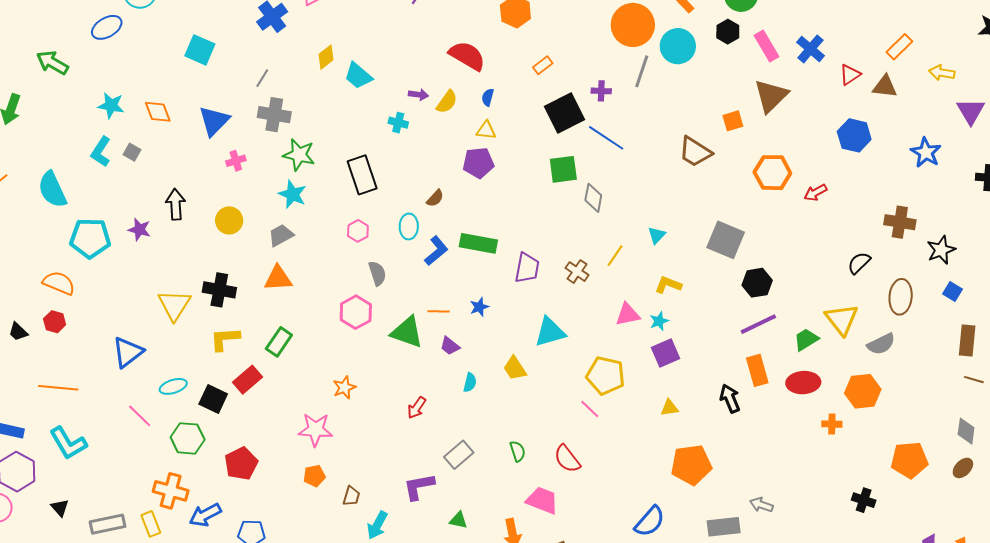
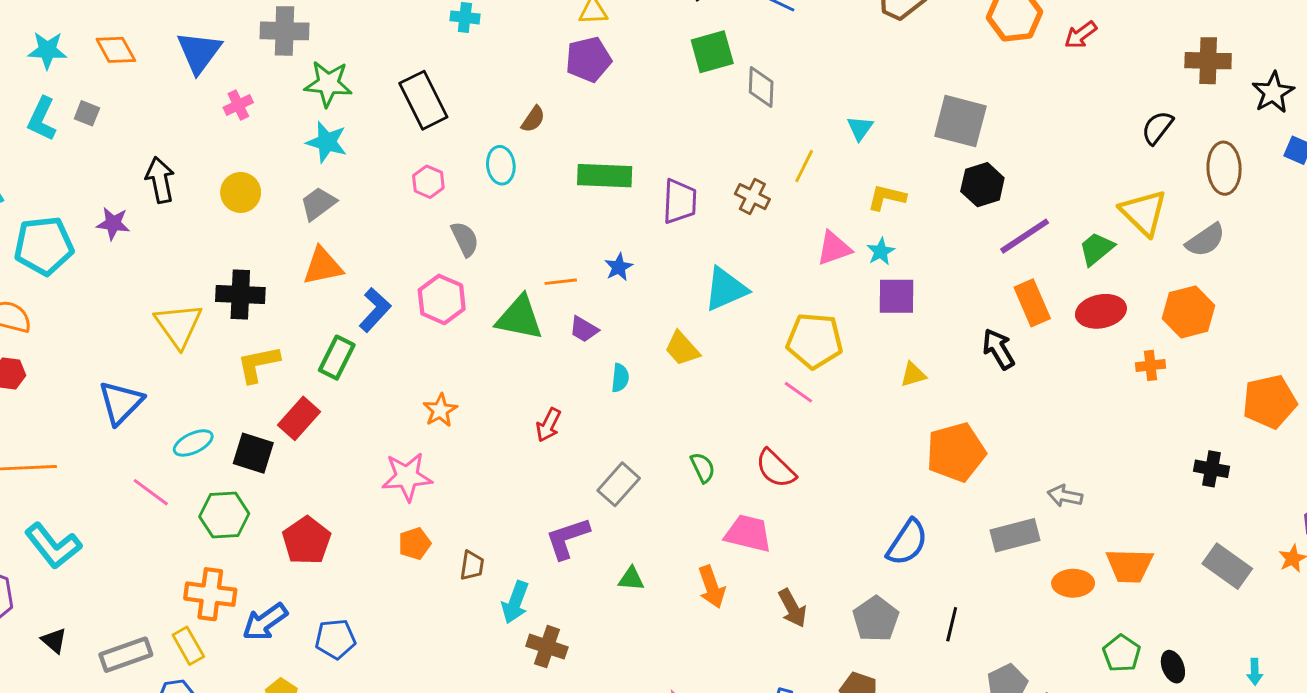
blue L-shape: (436, 251) -> (375, 310), moved
black hexagon: (757, 283) -> (982, 185), moved
purple square: (666, 353) -> (896, 296), turned 32

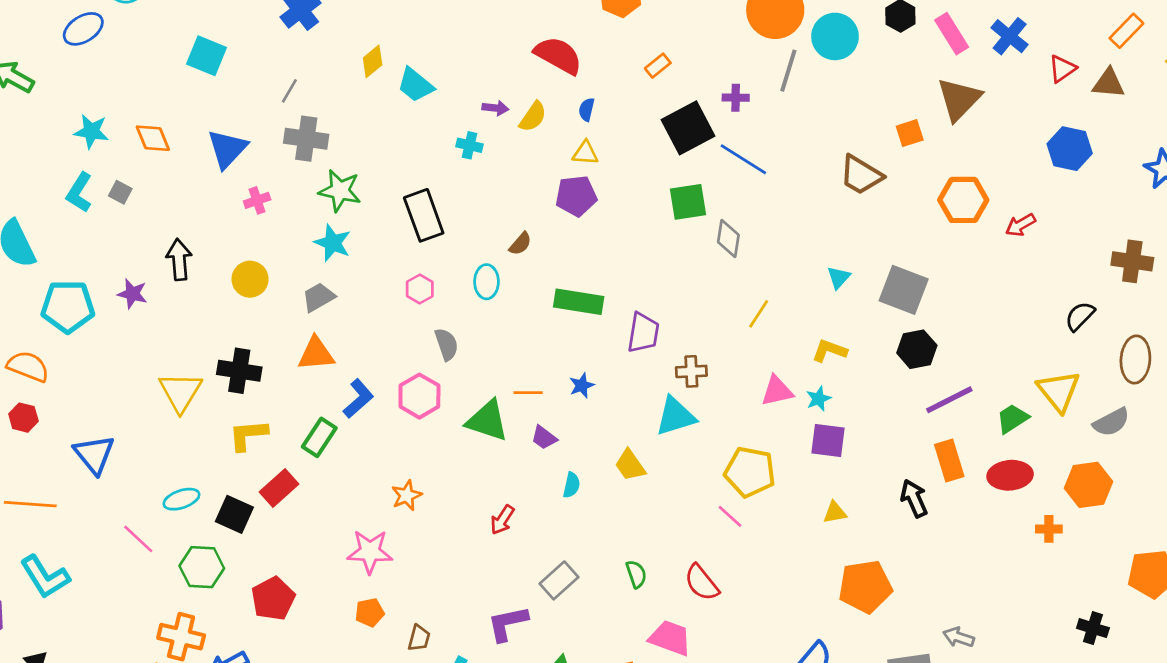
cyan triangle: (860, 128) -> (839, 277), moved
brown cross: (752, 197) -> (691, 371), moved, turned -36
blue triangle: (121, 403) -> (94, 454), moved, turned -30

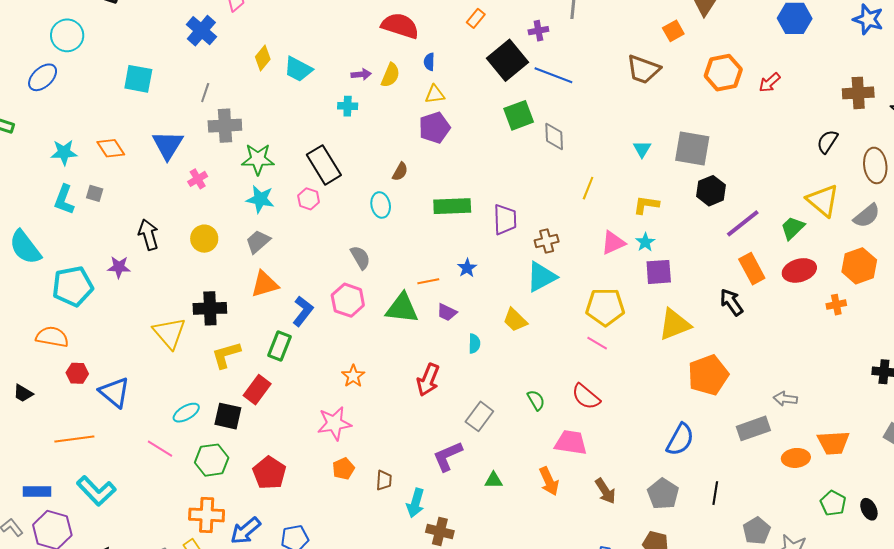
pink hexagon: (420, 289) -> (309, 199), moved
red hexagon: (23, 418) -> (77, 373), moved
yellow triangle: (835, 512) -> (675, 324), size x1.8
red arrow: (502, 520) -> (428, 380), size x1.4

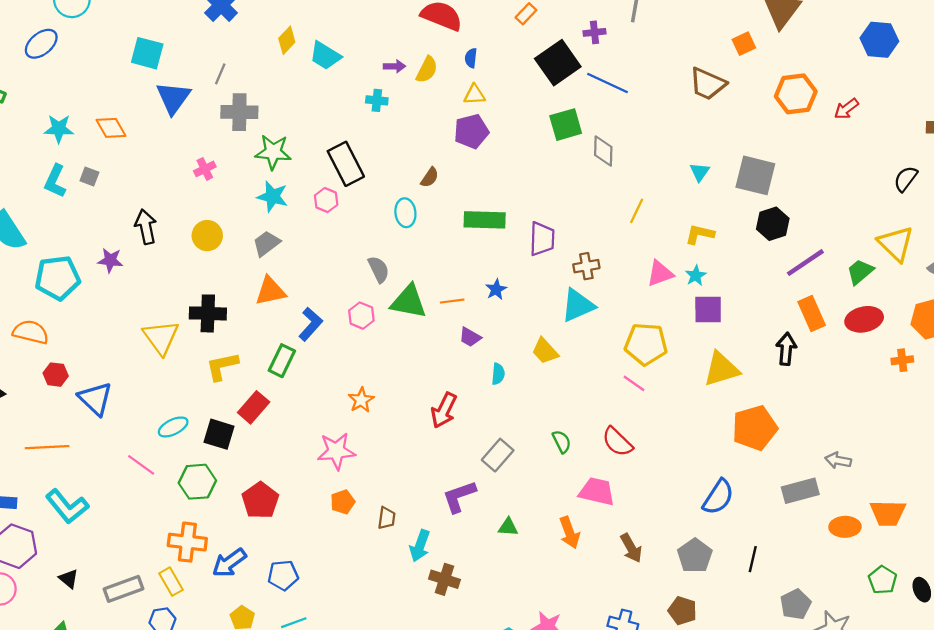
blue triangle: (168, 145) -> (173, 98), moved
pink hexagon: (348, 300) -> (361, 316), size x0.7
black arrow: (731, 302) -> (786, 349), turned 36
green triangle: (402, 308) -> (409, 302), moved

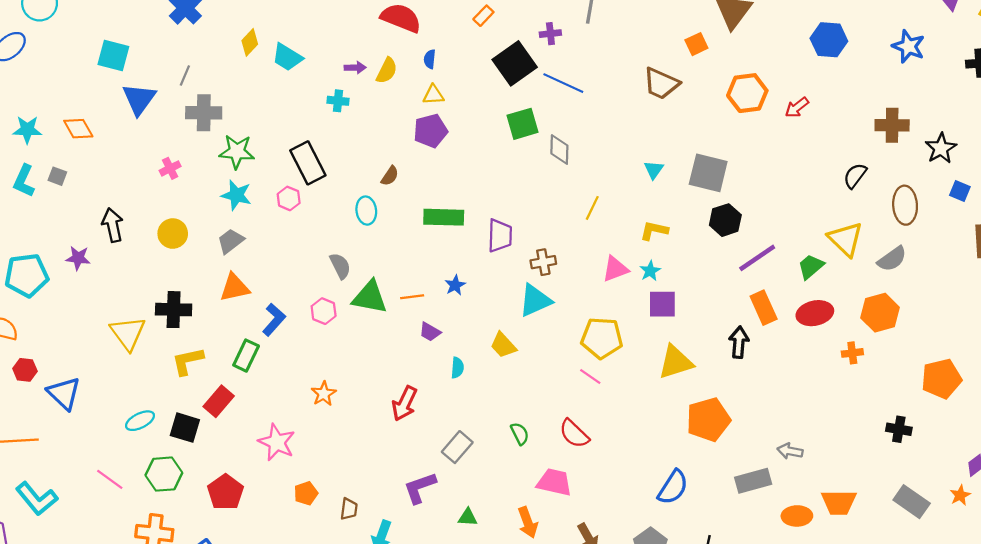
pink star: (336, 451) -> (277, 442), moved, turned 30
pink line: (141, 465) -> (110, 479), moved

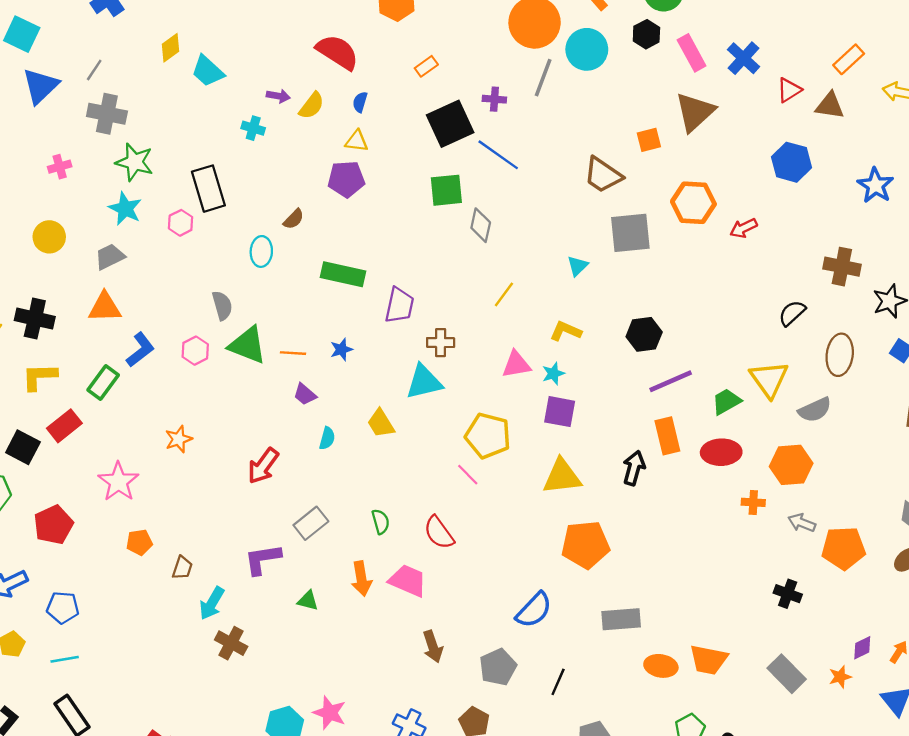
gray square: (708, 173) -> (630, 233), moved, turned -30
gray arrow: (790, 451) -> (802, 523), moved
orange arrow: (528, 522) -> (361, 579), moved

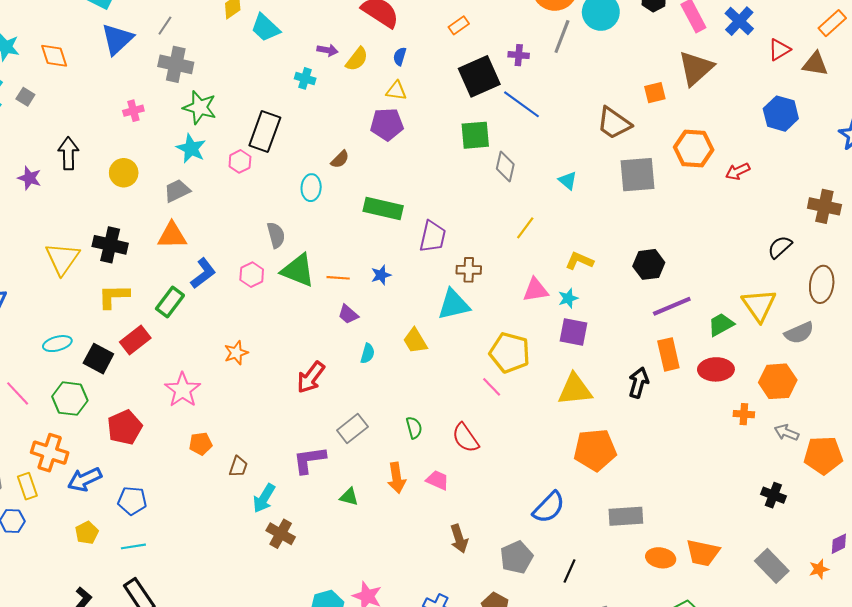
black rectangle: (208, 189) -> (265, 131), turned 36
cyan triangle: (578, 266) -> (568, 181), moved, turned -36
pink trapezoid: (408, 581) -> (438, 480), size x0.7

